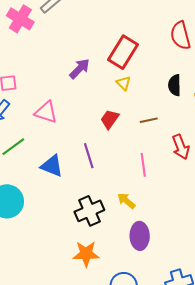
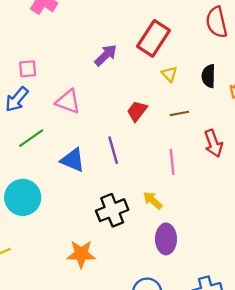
yellow triangle: (124, 83) -> (169, 74), moved
orange star: (86, 254) -> (81, 254), moved

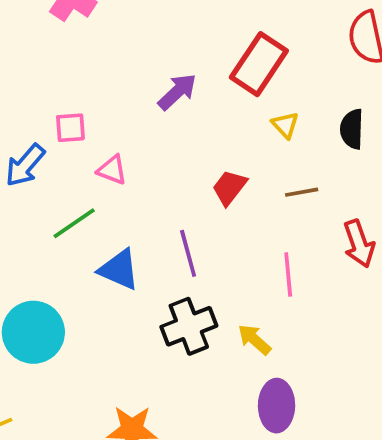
pink square: (28, 69) -> (70, 128), moved
pink triangle: (68, 102) -> (112, 170), size x0.7
green line: (31, 138) -> (74, 223), moved
black cross: (112, 210) -> (189, 326), moved

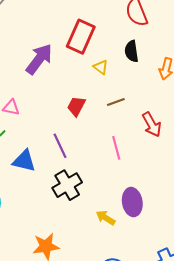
purple arrow: (177, 92) -> (39, 59), size x1.4
black semicircle: (352, 129) -> (132, 51), moved
yellow arrow: (254, 340) -> (106, 218), moved
purple ellipse: (277, 406) -> (132, 202), moved

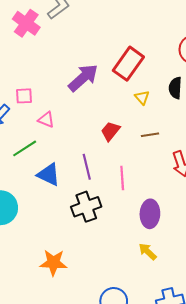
pink line: (116, 148) -> (122, 178), moved
purple ellipse: (132, 202) -> (150, 214), moved
yellow arrow: (106, 218) -> (148, 252), moved

